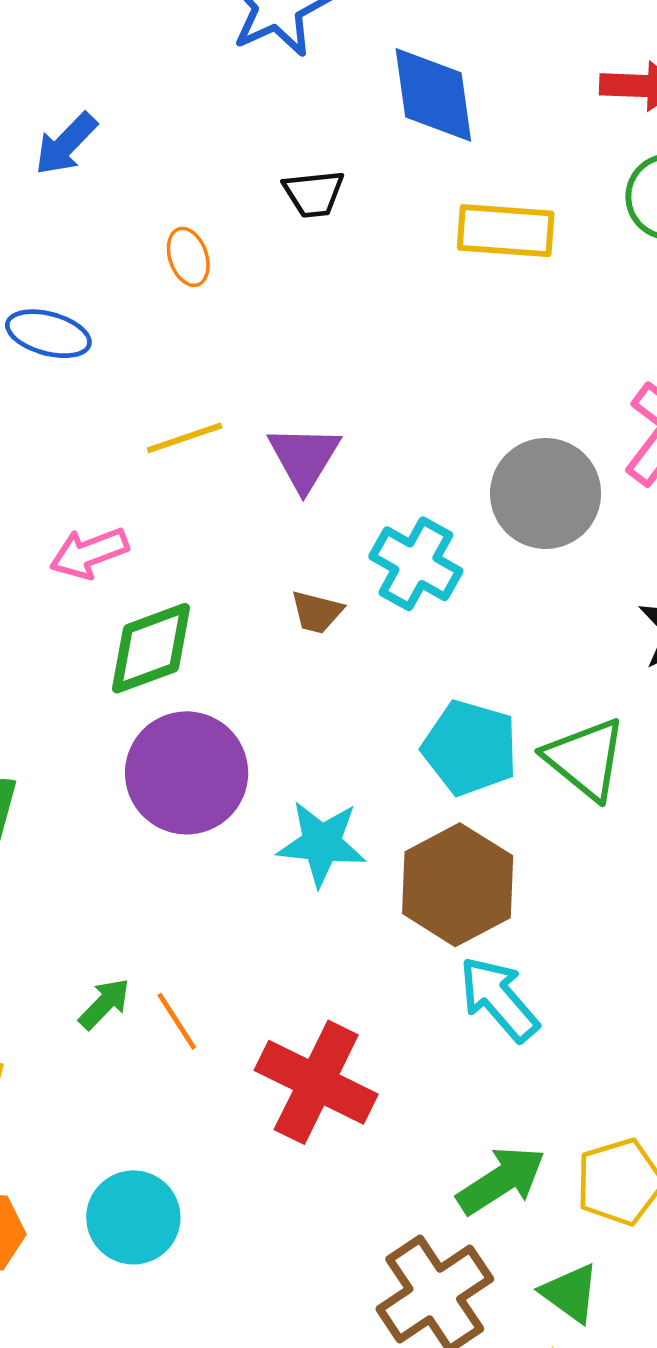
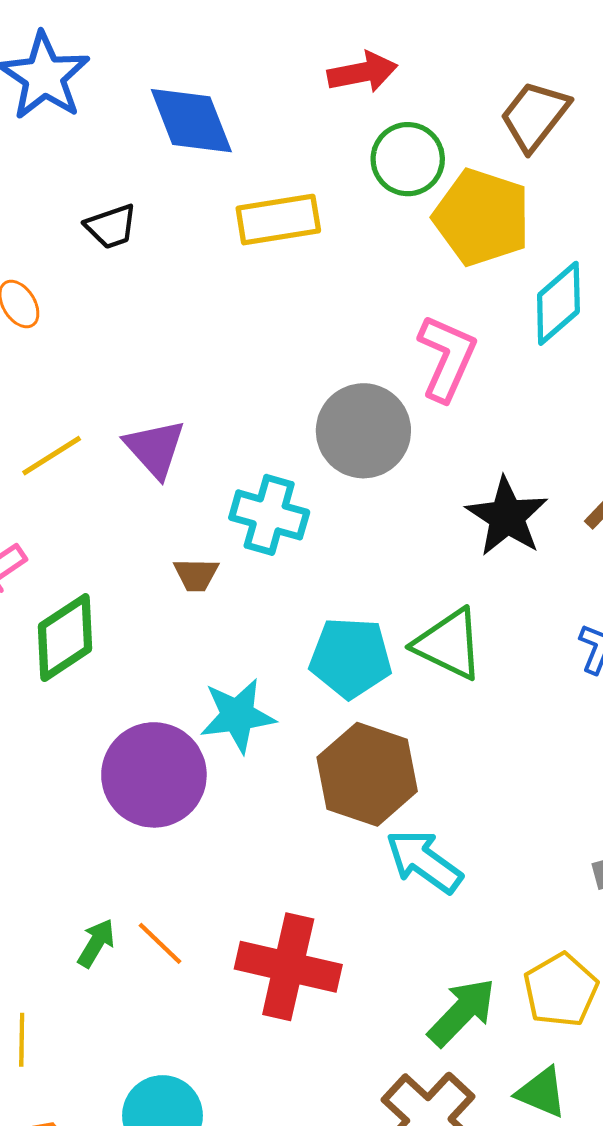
purple circle: (187, 773) -> (154, 775), moved
cyan star: (322, 843) -> (238, 716), moved

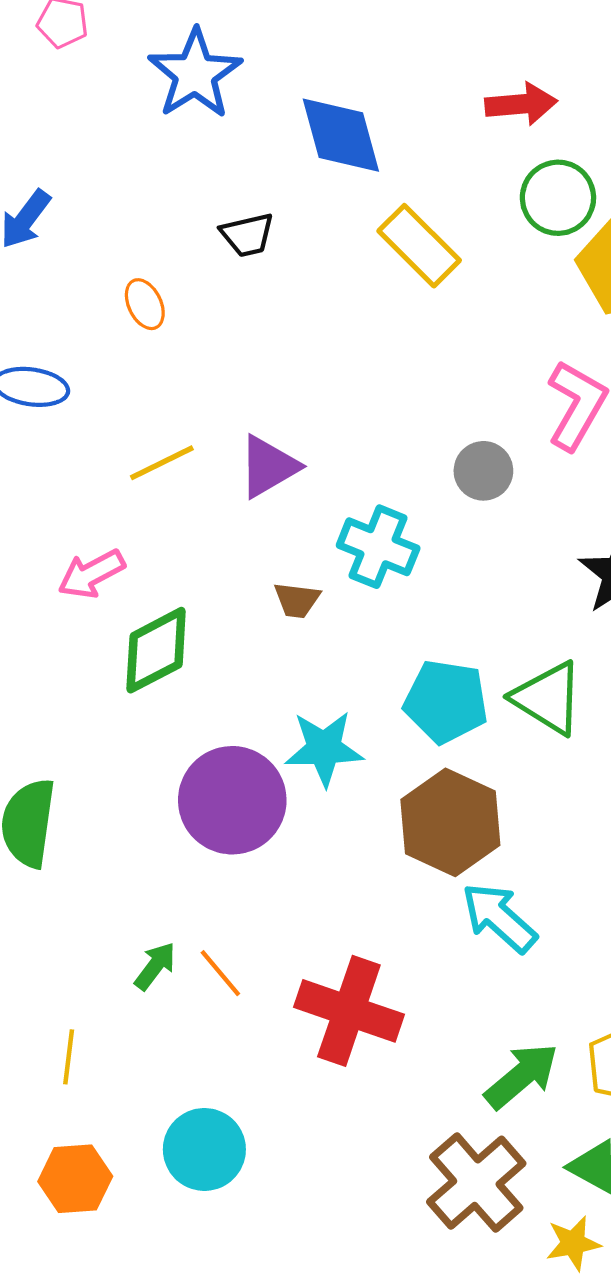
yellow rectangle: (278, 220) -> (419, 246), turned 48
gray circle: (363, 431) -> (483, 471), size x0.6
purple triangle: (155, 448) -> (268, 467), turned 36

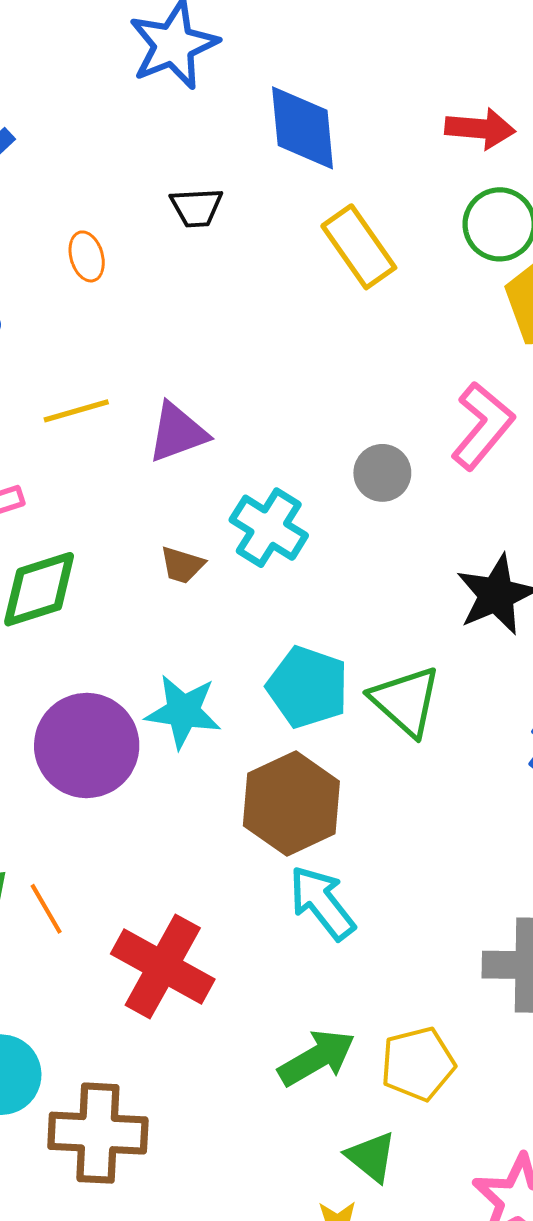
brown cross: (476, 1183) -> (98, 1133), moved, turned 34

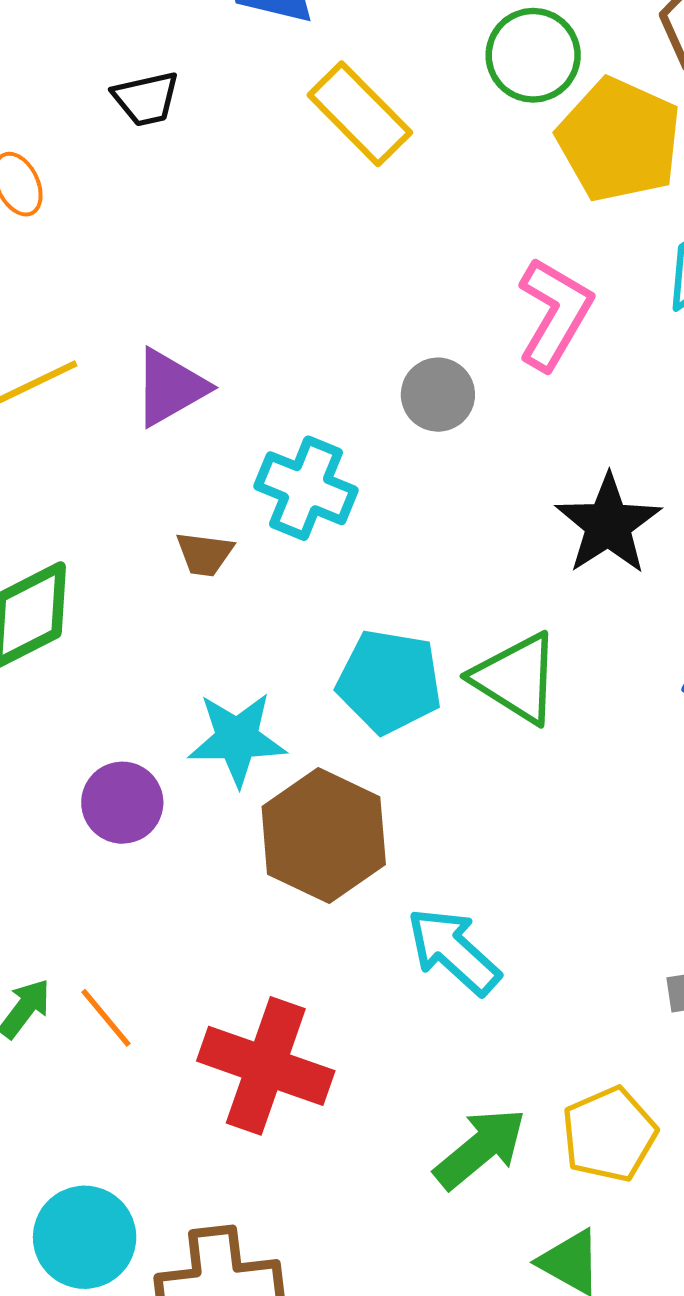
purple circle: (87, 745) -> (122, 803), size x0.6
brown hexagon: (291, 804) -> (324, 835), moved

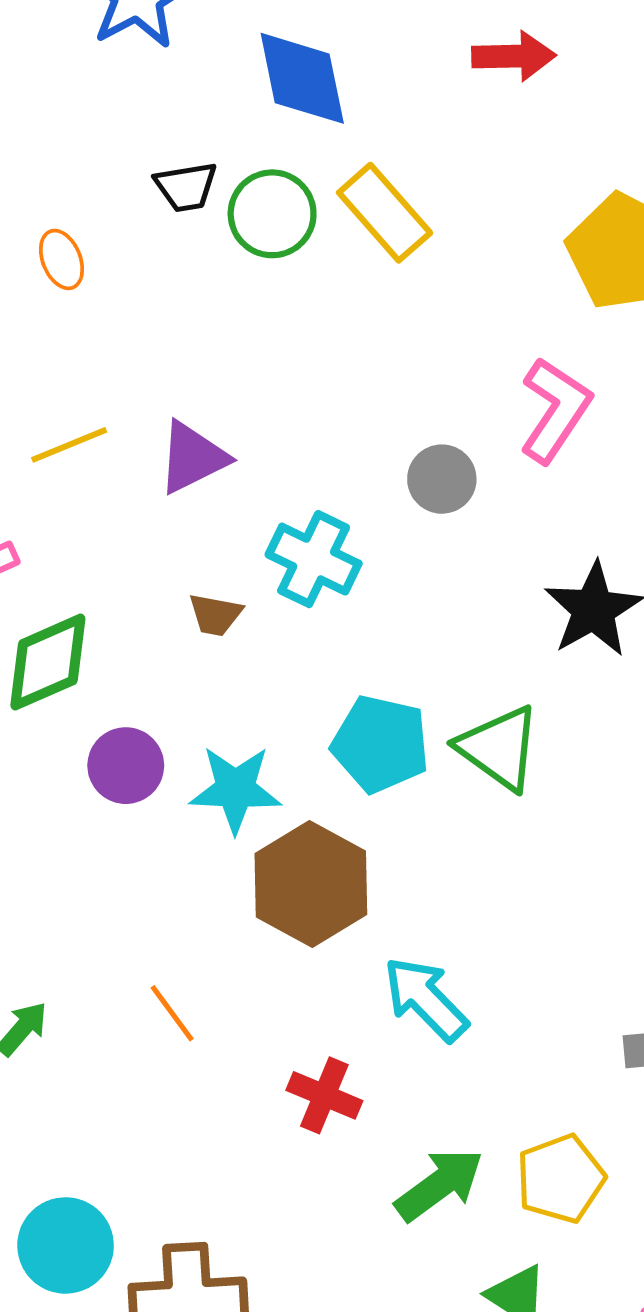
green circle: (533, 55) -> (272, 214), moved
purple circle: (122, 803) -> (126, 766), moved
orange line: (106, 1018) -> (172, 1013), moved
red cross: (266, 1066) -> (324, 1095), moved, size x0.6

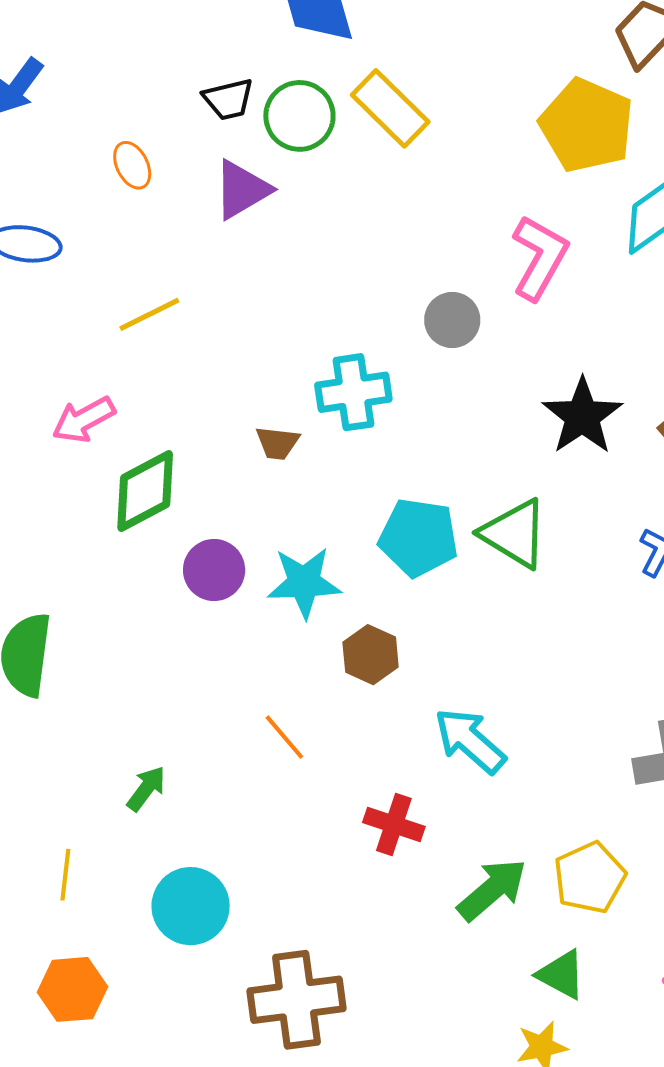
purple triangle: (193, 458) -> (242, 190), moved
cyan cross: (314, 559) -> (353, 392), turned -30
brown hexagon: (311, 884) -> (371, 655), size x0.6
orange line: (172, 1013) -> (284, 737), moved
cyan circle: (66, 1245) -> (191, 906), moved

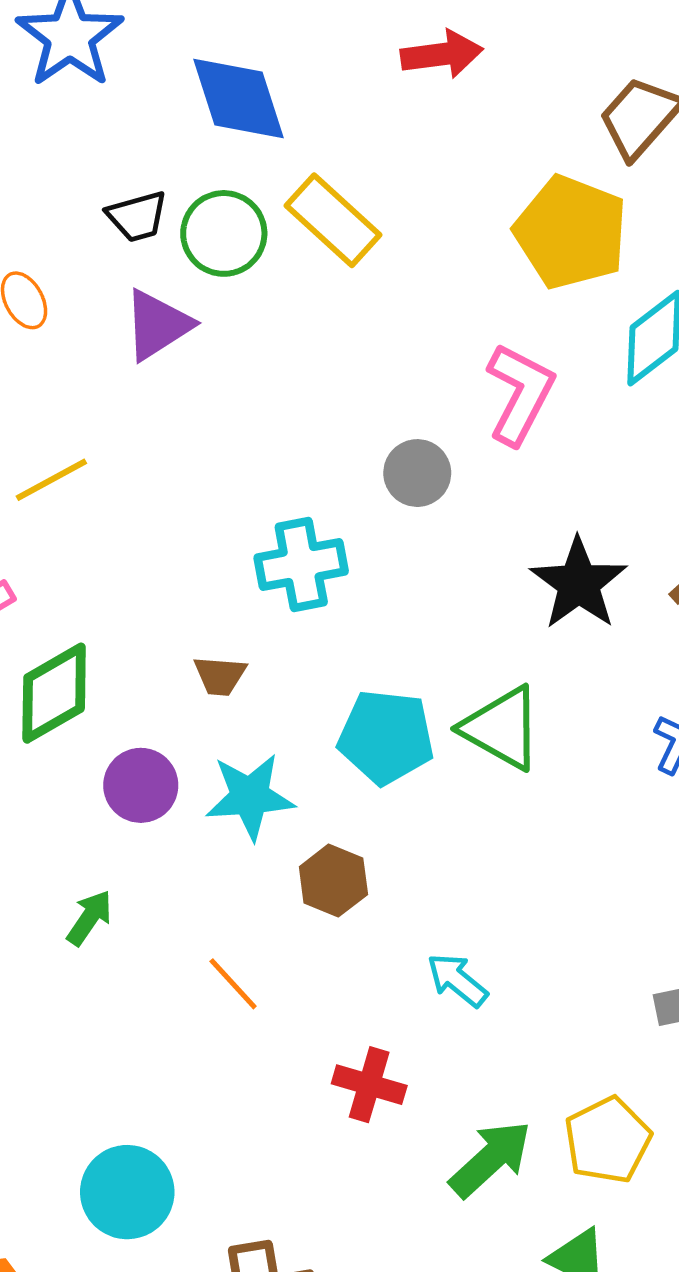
brown trapezoid: (277, 443) -> (220, 676), moved
cyan arrow: (470, 741) -> (457, 980), size x0.7
green arrow: (146, 789) -> (89, 918), moved

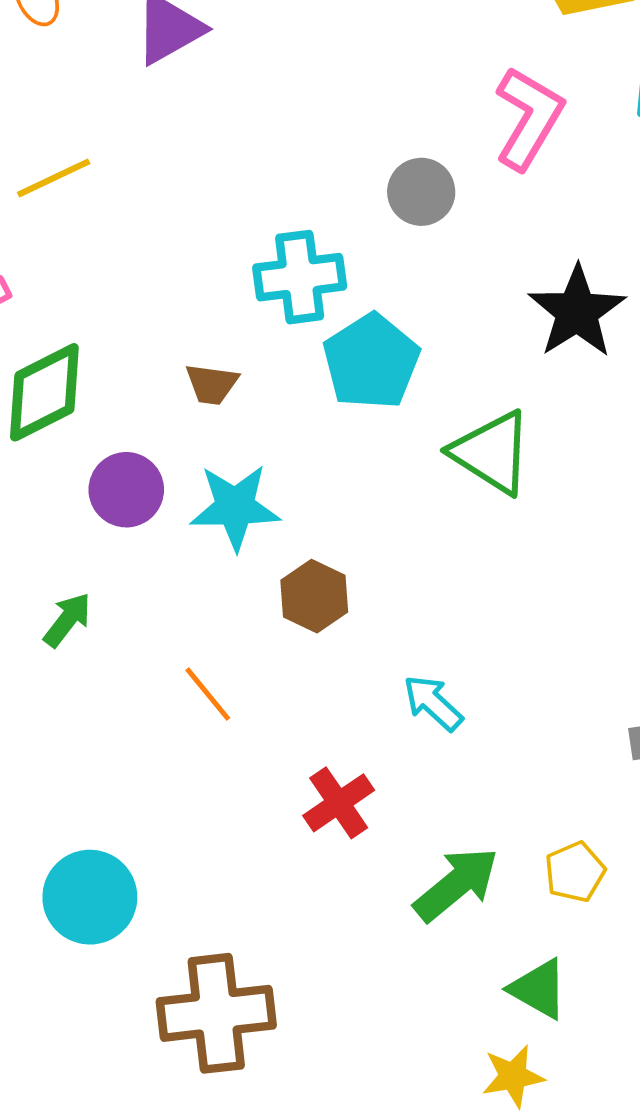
cyan pentagon: (386, 737) -> (371, 362), moved, turned 30
red cross: (369, 1085) -> (339, 803), turned 36
yellow pentagon: (608, 1140) -> (575, 872), size x0.7

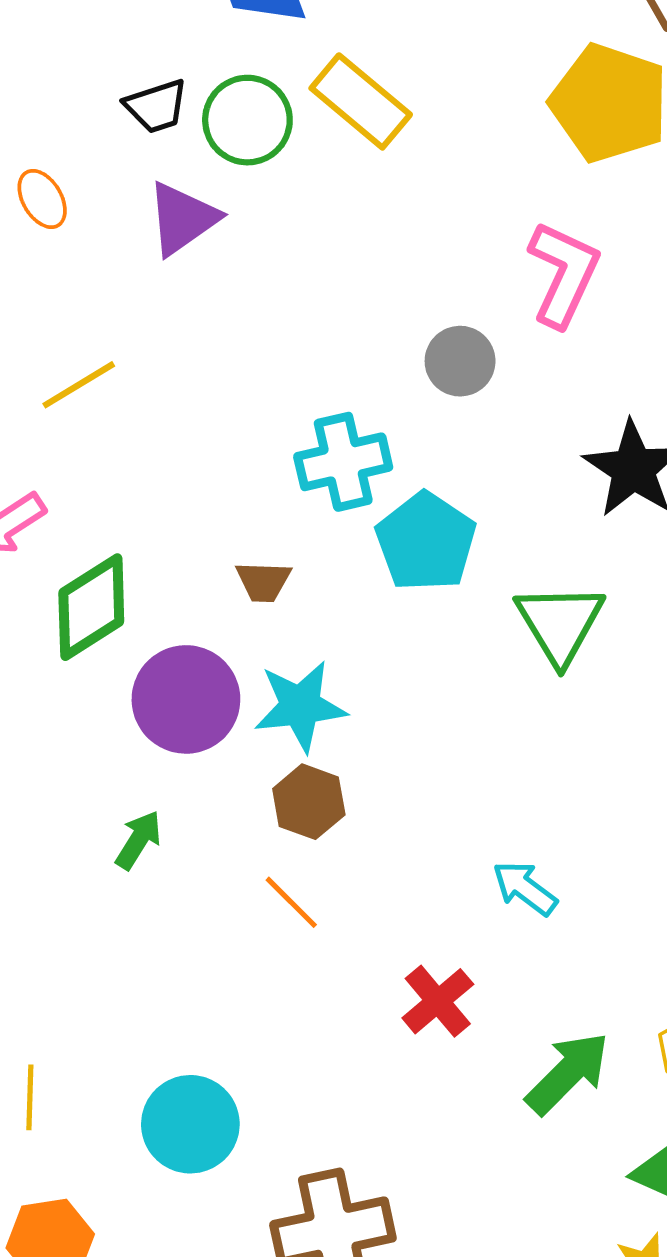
green triangle: (492, 453) -> (560, 623), turned 32
purple circle: (126, 490) -> (186, 699), size x1.4
brown hexagon: (314, 596) -> (309, 802), moved

